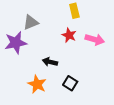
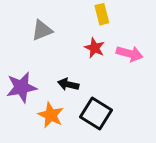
purple star: (16, 43) -> (22, 87), moved
black square: (70, 83) -> (96, 114), size x1.5

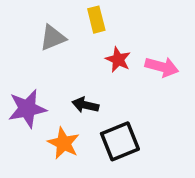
yellow rectangle: (102, 14) -> (96, 20), moved
black square: (96, 114) -> (120, 141), turned 36

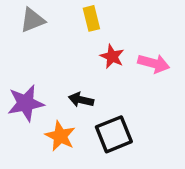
gray triangle: (53, 38) -> (33, 20), moved

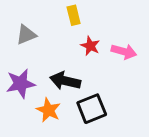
gray triangle: (33, 20) -> (26, 35), moved
black arrow: (81, 100) -> (65, 81), size x1.5

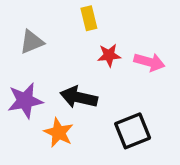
red star: (90, 46) -> (109, 55), turned -30
black square: (92, 109) -> (133, 131), moved

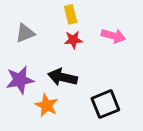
red star: (109, 55) -> (73, 40), moved
pink arrow: (149, 62) -> (113, 36), moved

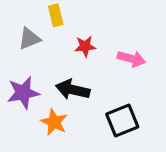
yellow rectangle: (71, 14) -> (56, 15), moved
pink arrow: (113, 36) -> (131, 59), moved

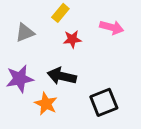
yellow rectangle: (56, 15) -> (60, 13), moved, turned 54
pink arrow: (131, 59) -> (112, 27), moved

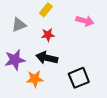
red star: (72, 39) -> (48, 35), moved
orange star: (46, 104) -> (35, 79), turned -30

